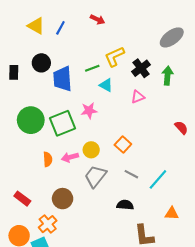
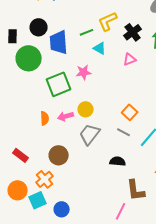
green circle: (31, 120) -> (29, 58), moved
orange square: (123, 145) -> (130, 112), moved

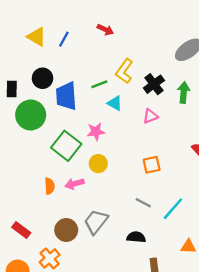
yellow L-shape: (108, 21) -> (124, 71), turned -30
green square: (59, 84) -> (66, 146), turned -30
yellow circle: (86, 109) -> (98, 164), moved
orange square: (130, 112) -> (152, 165), moved, turned 35
gray trapezoid: (90, 134) -> (96, 222), moved

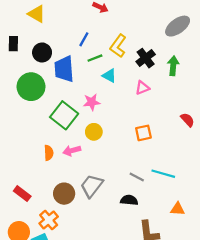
blue line: (64, 39) -> (84, 39), moved
black rectangle: (12, 89) -> (13, 44), moved
gray line: (143, 203) -> (137, 177), moved
cyan line: (173, 209) -> (163, 174), turned 65

